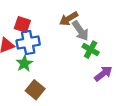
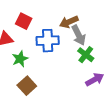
blue cross: (28, 42) -> (48, 41), moved

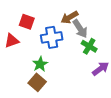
green star: (20, 59) -> (40, 64), moved

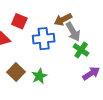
green star: (40, 64) -> (39, 76), moved
brown square: (37, 82) -> (16, 72), moved

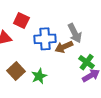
brown arrow: (63, 19) -> (64, 47), moved
green cross: (81, 50) -> (87, 62), moved

